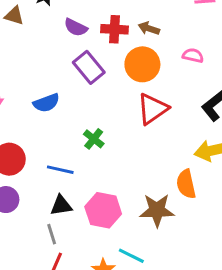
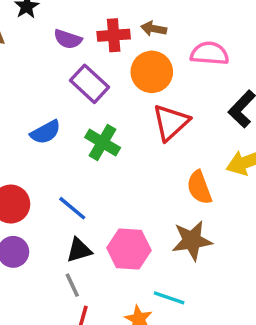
pink semicircle: (193, 55) -> (210, 53), size x1.5
green cross: (94, 139) -> (103, 142), moved, size x1.4
blue line: (60, 170) -> (72, 208), turned 35
orange semicircle: (186, 184) -> (199, 187), moved

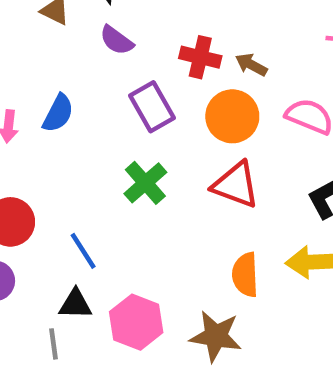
purple semicircle: (68, 39) -> (117, 40), moved
red triangle: (171, 122) -> (236, 185), turned 45
blue semicircle: (45, 132) -> (58, 113), moved, turned -52

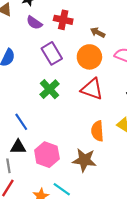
red cross: (200, 57) -> (63, 20), moved

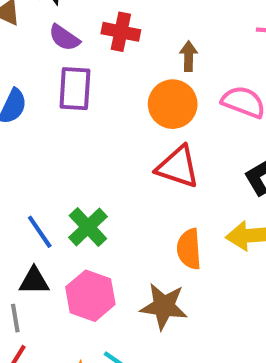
brown arrow: (98, 32) -> (189, 56), turned 64
purple rectangle: (52, 53) -> (75, 89), moved, turned 35
green cross: (50, 89) -> (88, 227), moved

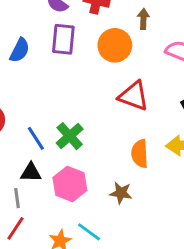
orange circle: (173, 104) -> (115, 45), moved
brown star: (164, 306) -> (121, 193), size x0.7

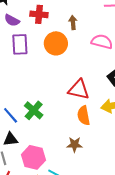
red triangle: (134, 96) -> (79, 90), moved
pink hexagon: (70, 184) -> (33, 157), moved

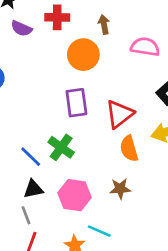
purple rectangle: (20, 44) -> (76, 103), moved
red triangle: (79, 90) -> (119, 114), turned -45
pink hexagon: (33, 157) -> (75, 195), moved

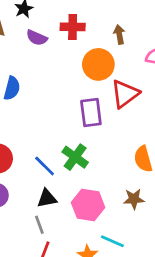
red triangle: (119, 114) -> (125, 94), moved

